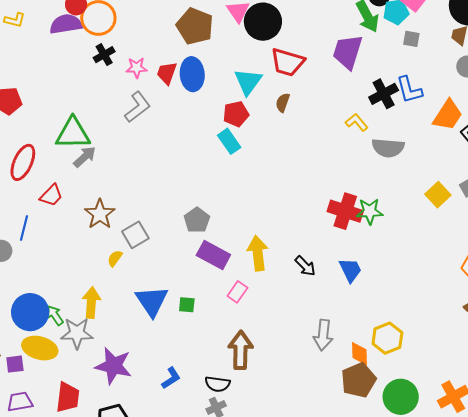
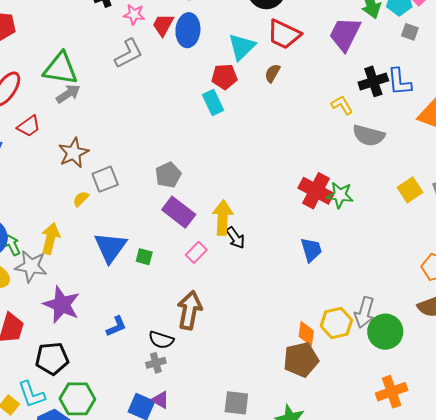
black arrow: (305, 266) -> (235, 238), moved
gray arrow: (323, 335) -> (365, 312), moved
green circle: (401, 397) -> (385, 332), moved

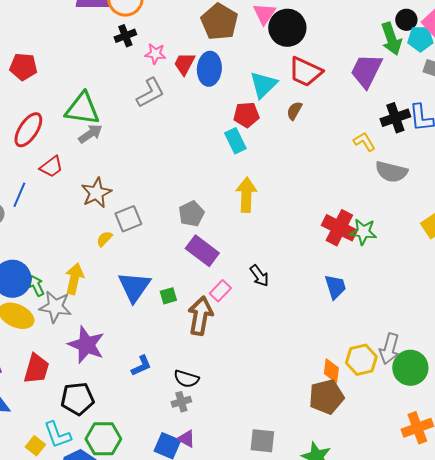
yellow arrow: (223, 218) -> (246, 195), moved
green square: (144, 257) -> (168, 296), turned -30
brown arrow: (190, 310) -> (200, 316), moved

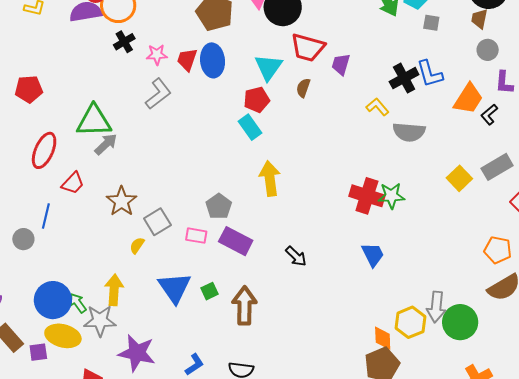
purple trapezoid: (366, 71) -> (341, 64), moved, size x0.6
pink rectangle: (220, 291) -> (196, 236), moved, turned 65

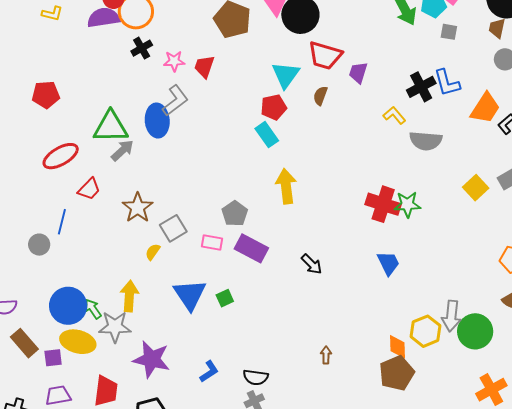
blue ellipse: (213, 60) -> (157, 121), moved
red ellipse: (44, 150) -> (61, 156), turned 36
brown arrow: (244, 306) -> (326, 355), moved, size x0.5

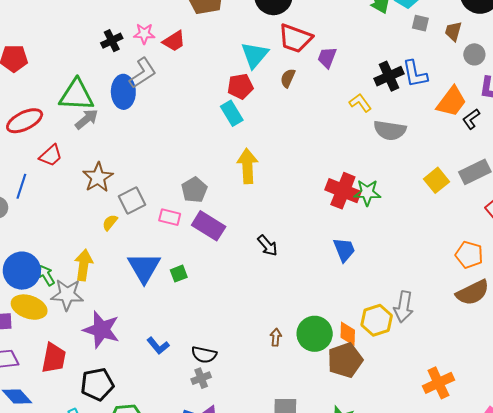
brown trapezoid: (497, 28) -> (453, 31), moved
black cross: (142, 48) -> (112, 41), moved
red trapezoid: (204, 66) -> (174, 41), turned -145
green circle: (475, 331) -> (315, 334), moved
blue L-shape: (209, 372) -> (158, 346), turned 80

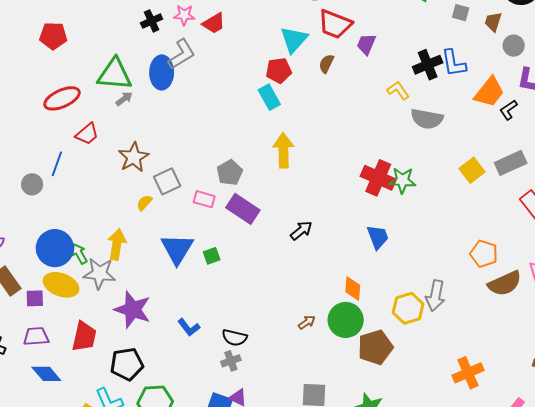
gray arrow: (87, 119) -> (124, 99), size x0.7
black arrow: (268, 246) -> (301, 230), turned -90
orange pentagon: (469, 255) -> (484, 254), moved
orange diamond: (348, 334) -> (353, 289), moved
brown arrow: (276, 337) -> (307, 322), turned 48

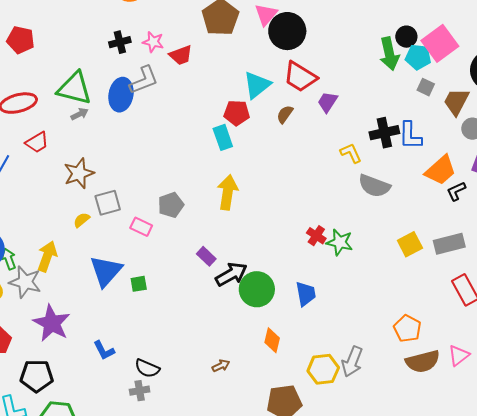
brown trapezoid: (493, 22) -> (456, 102), size x1.4
red cross: (378, 178) -> (316, 236), size x0.6
purple rectangle: (243, 209) -> (206, 256), moved, size x0.6
black arrow: (301, 230) -> (231, 274), size x1.4
green circle: (346, 320) -> (257, 289), moved

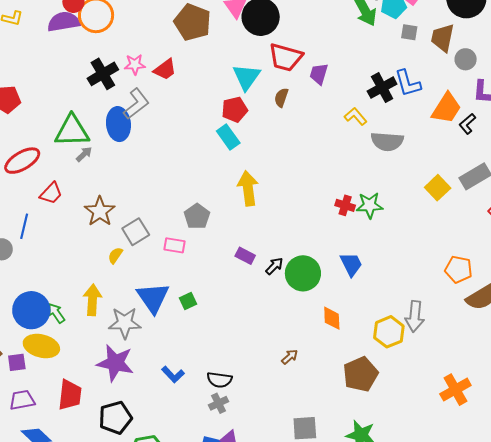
black cross: (120, 42) -> (103, 74), size x1.4
black arrow: (231, 274) -> (274, 266), size x0.6
gray star: (25, 282) -> (125, 323), moved

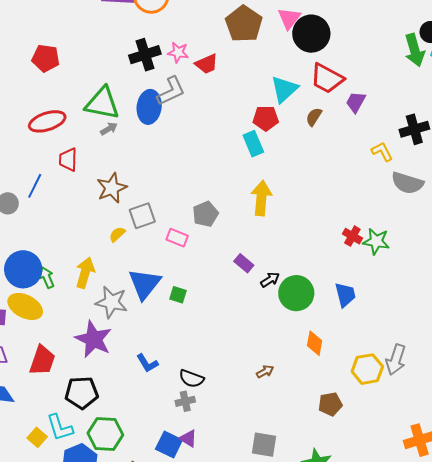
red trapezoid: (51, 193) -> (68, 160), turned 125
green square: (188, 301) -> (178, 295), turned 30
brown pentagon: (361, 374) -> (330, 404), size x0.7

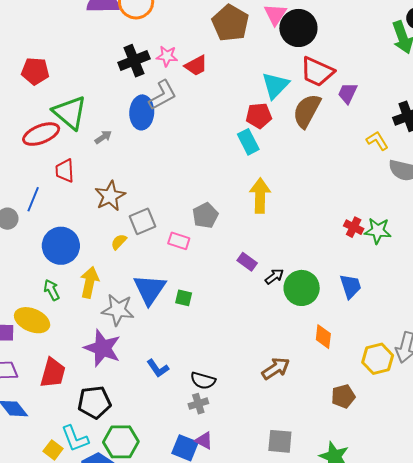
green triangle: (102, 103) -> (70, 113), moved, turned 33
brown semicircle: (314, 117) -> (307, 111), size x1.8
blue circle: (23, 269) -> (61, 246), moved
brown arrow: (265, 372) -> (276, 368), size x1.6

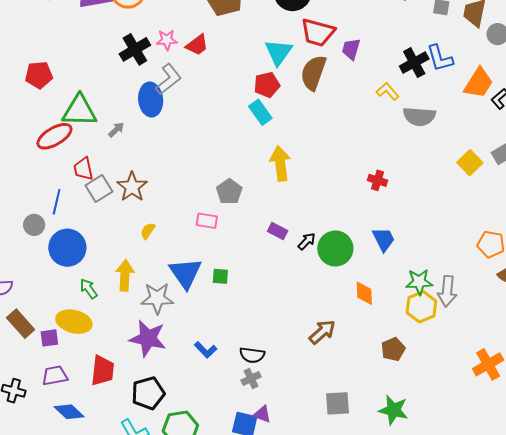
green triangle: (70, 113) -> (79, 111), turned -30
gray square: (142, 221) -> (99, 188), moved
green star: (378, 231) -> (419, 282), moved
blue circle: (61, 246) -> (67, 248), moved

